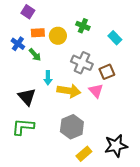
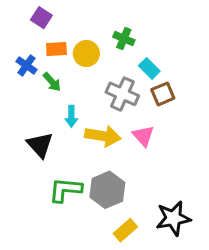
cyan rectangle: (115, 38) -> (149, 68), moved
brown square: (107, 72) -> (163, 94), moved
green L-shape: (23, 127) -> (65, 190), moved

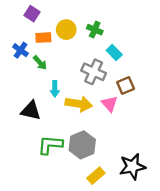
yellow circle: (86, 53) -> (66, 30), moved
brown square: (163, 94) -> (126, 86), moved
black triangle: (40, 145) -> (31, 111), turned -35

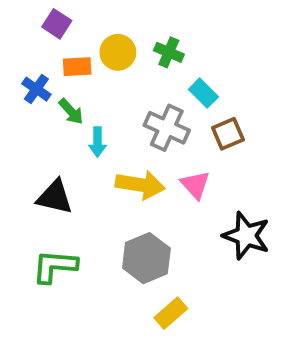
brown square: (126, 86) -> (228, 134), moved
cyan arrow: (55, 89) -> (97, 142), moved
green L-shape: (50, 145) -> (55, 266), moved
black star: (132, 167) -> (246, 236), moved, turned 30

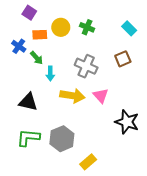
cyan rectangle: (203, 93) -> (129, 28), moved
brown square: (228, 134) -> (123, 59), moved
gray hexagon: (146, 258) -> (62, 139), moved

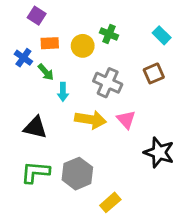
yellow circle: (61, 27) -> (83, 46), moved

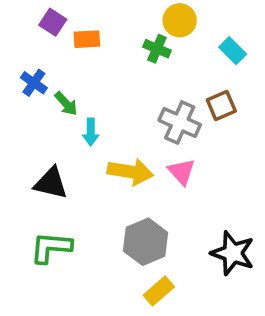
orange rectangle: (50, 43) -> (87, 39), moved
yellow circle: (83, 46) -> (180, 20), moved
gray cross: (108, 83) -> (180, 123), moved
black star: (159, 152) -> (233, 253), moved
gray hexagon: (77, 174) -> (146, 242), moved

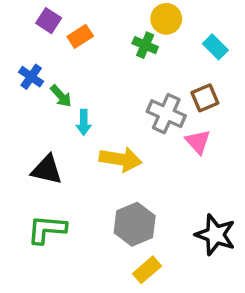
orange rectangle: (87, 39) -> (80, 36), turned -30
pink triangle: (182, 172) -> (198, 142), moved

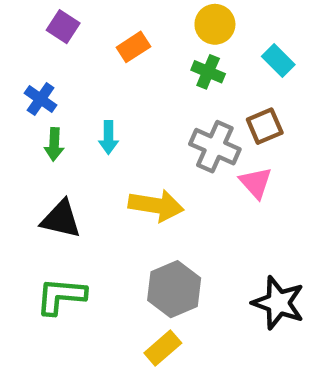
orange rectangle: (80, 36) -> (133, 47), moved
green cross: (145, 45) -> (208, 72), moved
green arrow: (61, 96) -> (54, 144), moved, turned 45
cyan arrow: (84, 122) -> (108, 138), moved
yellow rectangle: (147, 270) -> (163, 348), moved

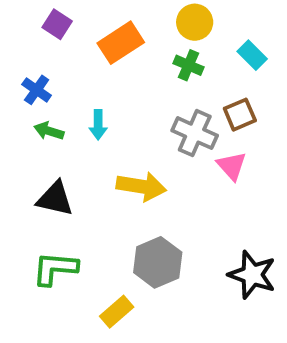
orange rectangle: (133, 47) -> (121, 43), size x1.5
green arrow: (54, 144) -> (49, 131), turned 104
yellow rectangle: (163, 348) -> (117, 312), moved

